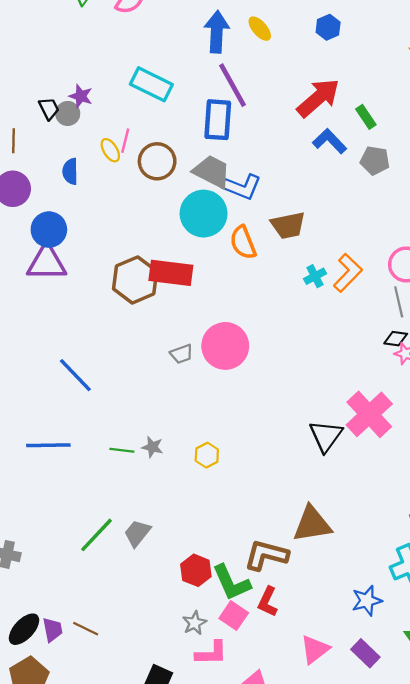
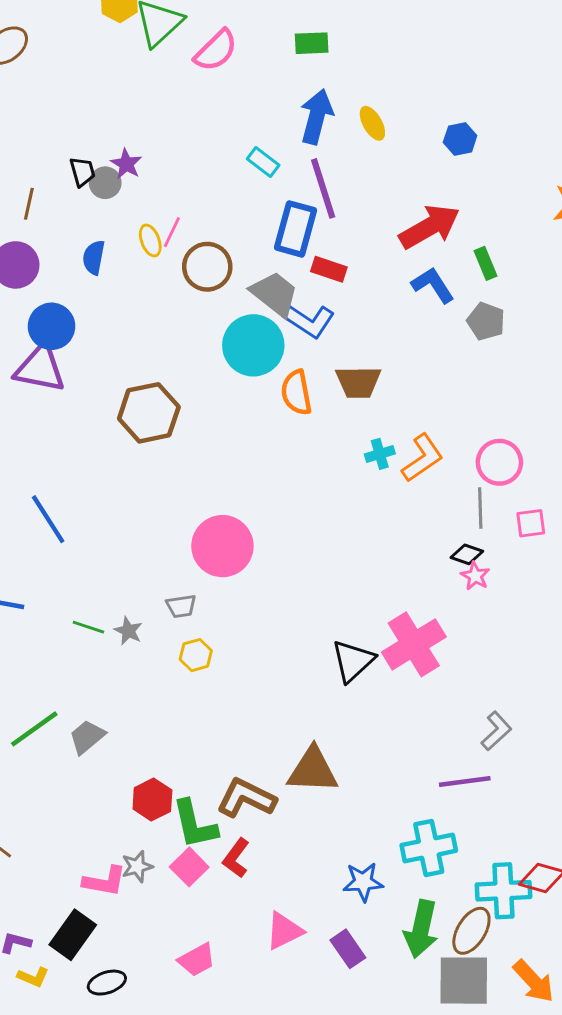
cyan rectangle: (151, 84) -> (263, 162), moved, size x0.6
red rectangle: (171, 273) -> (329, 269), moved, size x0.6
pink circle: (225, 346) -> (222, 546), moved
gray trapezoid: (182, 354) -> (181, 606), moved
pink L-shape: (211, 653) -> (105, 881), moved

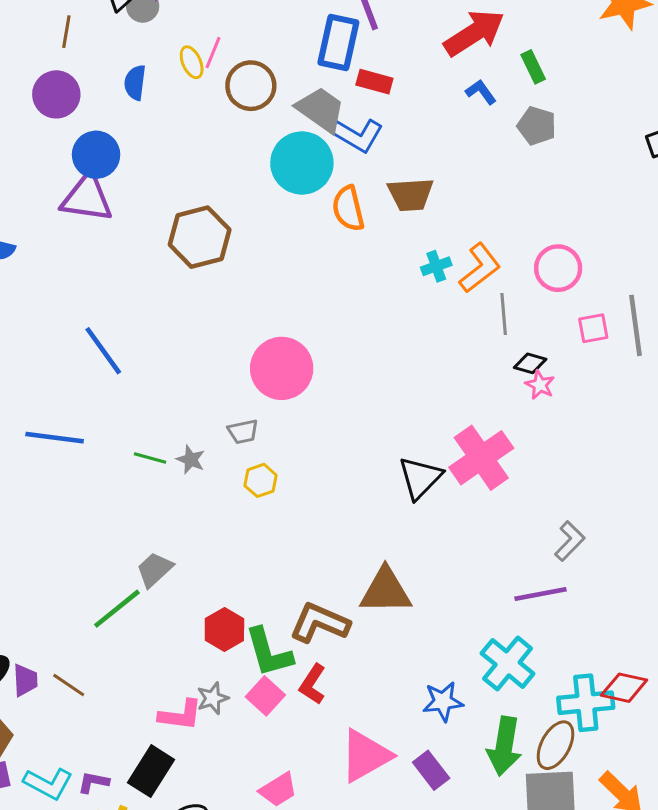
blue L-shape: (433, 285) -> (481, 92), size x0.7
gray line: (480, 508) -> (504, 314), moved
green line: (34, 729) -> (117, 609), moved
cyan cross: (429, 848) -> (508, 663), turned -36
pink triangle: (284, 931) -> (365, 756), size x1.4

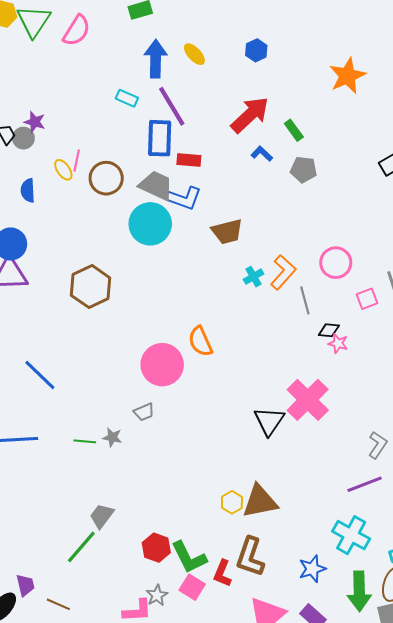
orange semicircle: (348, 209) -> (200, 341), moved
yellow hexagon: (261, 480) -> (232, 502), moved
brown L-shape: (320, 623) -> (250, 557), moved, turned -84
purple trapezoid: (25, 680) -> (25, 585), moved

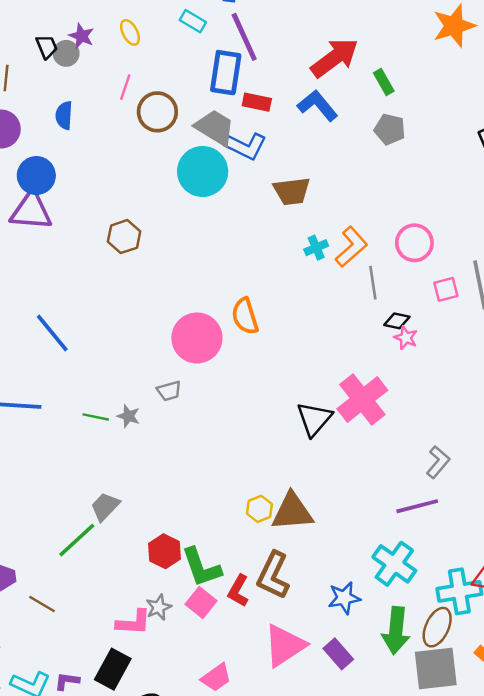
blue L-shape: (262, 154) -> (318, 106), moved, size x1.6
yellow ellipse: (63, 170) -> (130, 32), moved
brown hexagon: (91, 287) -> (124, 237), size x0.7

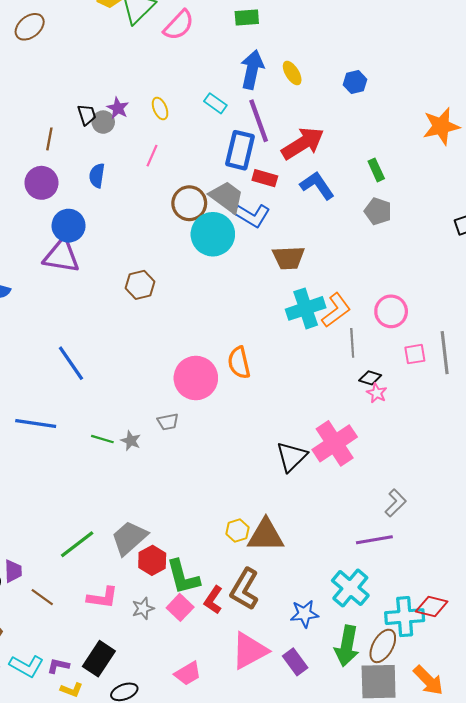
red arrow: (335, 58) -> (303, 143), moved
brown circle: (157, 112) -> (189, 203), moved
cyan cross: (316, 248) -> (306, 308), size x1.8
gray trapezoid: (105, 507) -> (129, 538), moved, size x1.4
pink L-shape: (133, 622) -> (102, 598), moved

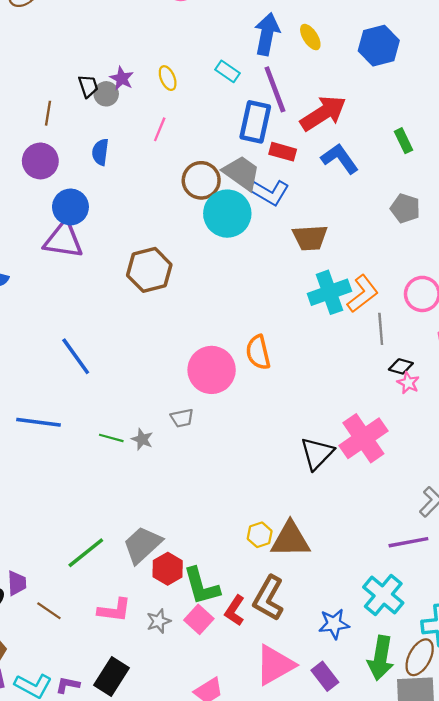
blue hexagon: (355, 82) -> (379, 46), size x1.6
gray pentagon: (378, 211) -> (405, 208), moved
brown hexagon: (140, 285) -> (149, 270), size x1.4

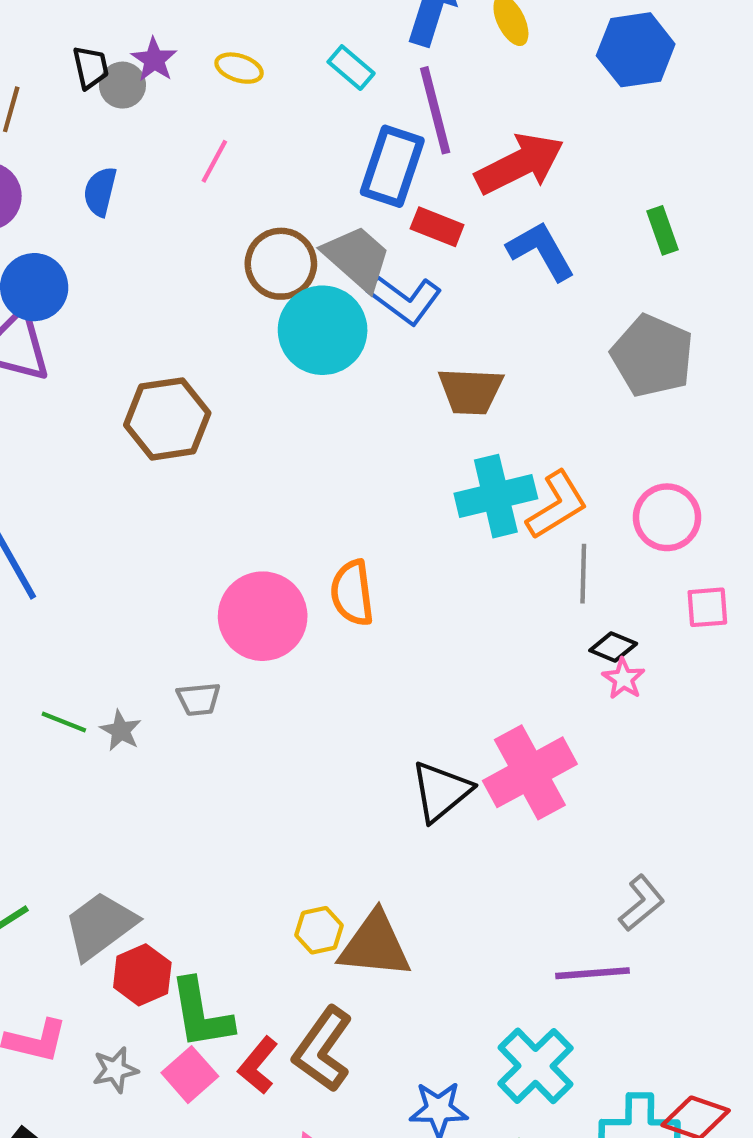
yellow ellipse: (168, 78) -> (239, 68), turned -55
gray pentagon: (405, 208) -> (652, 356), size x1.5

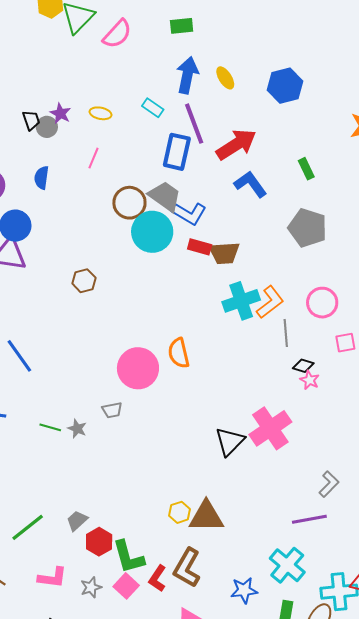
red rectangle: (437, 227) -> (200, 247), moved
brown hexagon: (167, 419) -> (84, 281), size x0.6
gray trapezoid: (100, 926) -> (77, 521), size x0.6

